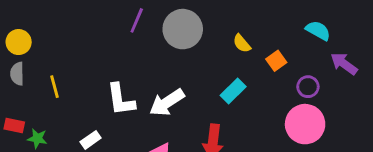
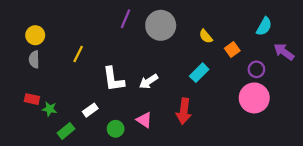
cyan semicircle: (318, 31) -> (264, 26), turned 90
yellow line: (55, 87) -> (78, 54), moved, turned 42
white arrow: (167, 102) -> (149, 81), size x0.7

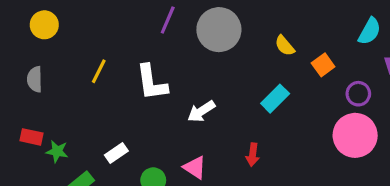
yellow circle: (35, 35) -> (44, 25), moved
white L-shape: (113, 79) -> (152, 82), moved
red arrow: (184, 111) -> (253, 155), size x0.6

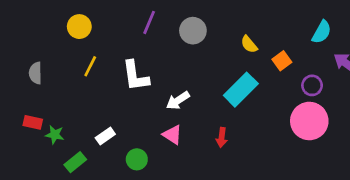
yellow circle: (44, 25) -> (79, 27), moved
gray circle: (219, 30) -> (193, 31), size x0.7
cyan rectangle: (275, 99) -> (241, 90), size x1.4
pink triangle: (195, 167) -> (172, 135), moved

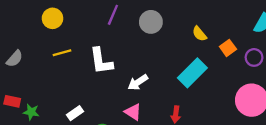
yellow line: (90, 66) -> (62, 53), turned 48
gray semicircle: (35, 73) -> (15, 59), turned -138
purple circle: (312, 85) -> (254, 57), moved

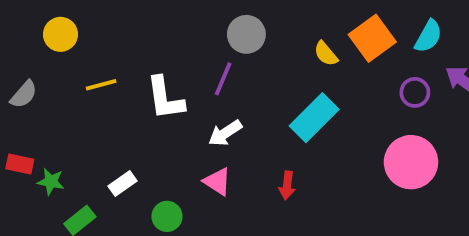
purple line: (113, 15) -> (223, 79), moved
yellow circle: (52, 18) -> (60, 34), moved
orange square: (228, 48) -> (372, 38), moved, size x1.6

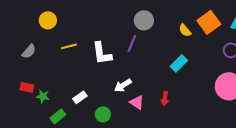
cyan rectangle: (314, 118) -> (179, 63), size x0.7
white arrow: (225, 133) -> (123, 85), moved
pink triangle: (217, 182) -> (137, 102), moved

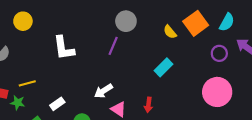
yellow line: (69, 46) -> (27, 83), moved
white L-shape: (102, 53) -> (64, 48), moved

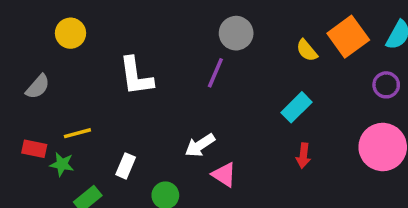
white rectangle: (57, 104) -> (126, 166), turned -32
red arrow: (148, 105) -> (303, 156), moved

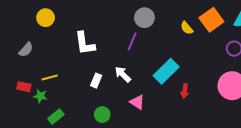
cyan rectangle: (296, 107) -> (166, 71), moved, size x1.4
white arrow: (200, 145) -> (123, 74), moved, turned 78
white rectangle: (126, 166) -> (96, 81), moved

